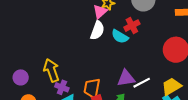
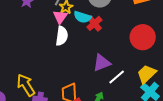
cyan semicircle: (120, 36) -> (82, 17), moved
purple triangle: (126, 78) -> (102, 63), moved

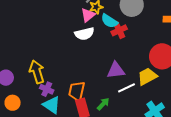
white semicircle: (62, 36) -> (84, 34), turned 54
yellow trapezoid: (147, 74) -> (147, 77), moved

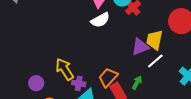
yellow trapezoid: (147, 77) -> (154, 40), moved, turned -35
orange trapezoid: (77, 91) -> (108, 77), turned 45

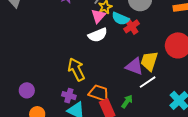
purple triangle: (140, 47) -> (134, 66), turned 36
yellow arrow: (65, 69) -> (76, 69), moved
orange trapezoid: (108, 77) -> (99, 93), turned 60

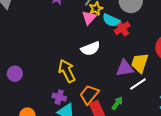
white semicircle: (98, 35) -> (90, 49), moved
purple triangle: (134, 66) -> (125, 68), turned -30
purple circle: (27, 90) -> (15, 74), moved
orange trapezoid: (99, 93) -> (89, 95), turned -70

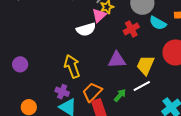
cyan semicircle: (111, 20) -> (158, 23), moved
white semicircle: (90, 49) -> (86, 29), moved
purple triangle: (125, 68) -> (117, 60), moved
green arrow: (117, 103) -> (120, 95), moved

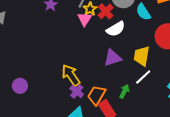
cyan semicircle: (158, 23) -> (143, 12), turned 42
white semicircle: (86, 29) -> (116, 29), moved
red cross: (131, 29) -> (106, 11), moved
purple cross: (62, 92) -> (77, 91), moved, turned 32

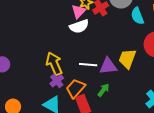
white semicircle: (116, 29) -> (79, 26), moved
purple triangle: (113, 58) -> (108, 66), moved
white line: (143, 77) -> (88, 65), moved, turned 36

